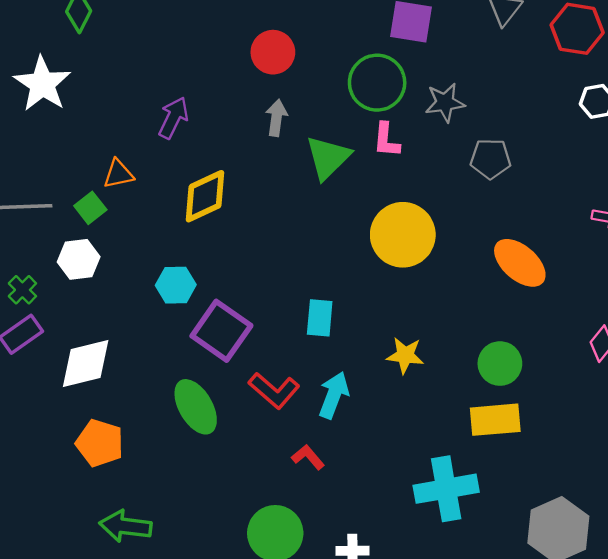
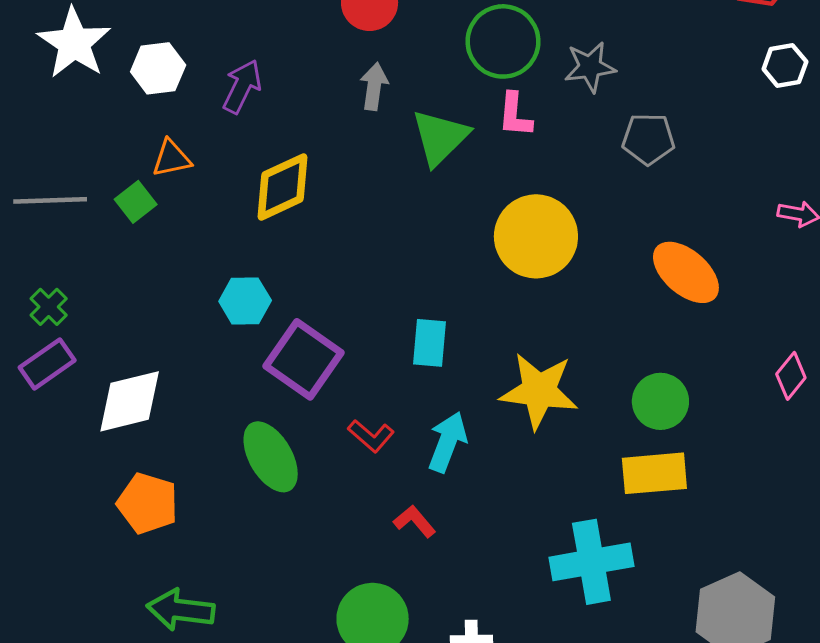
white hexagon: (79, 259) -> (158, 68), moved
yellow star: (405, 355) -> (539, 391), size x1.6
red L-shape: (274, 390) -> (371, 436), size x0.7

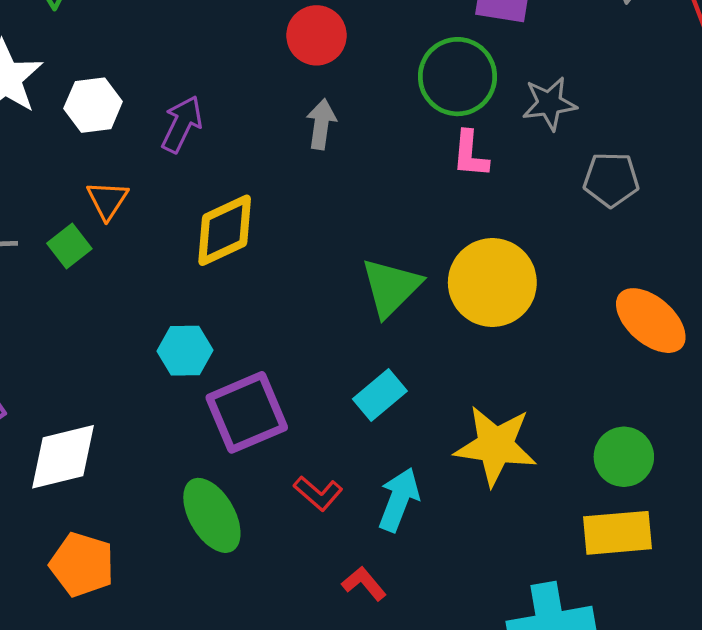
green triangle: (440, 137) -> (391, 287), moved
orange triangle: (172, 158) -> (107, 200), turned -45
cyan rectangle: (430, 343) -> (380, 395), turned 45
purple square: (304, 359) -> (247, 412), turned 32

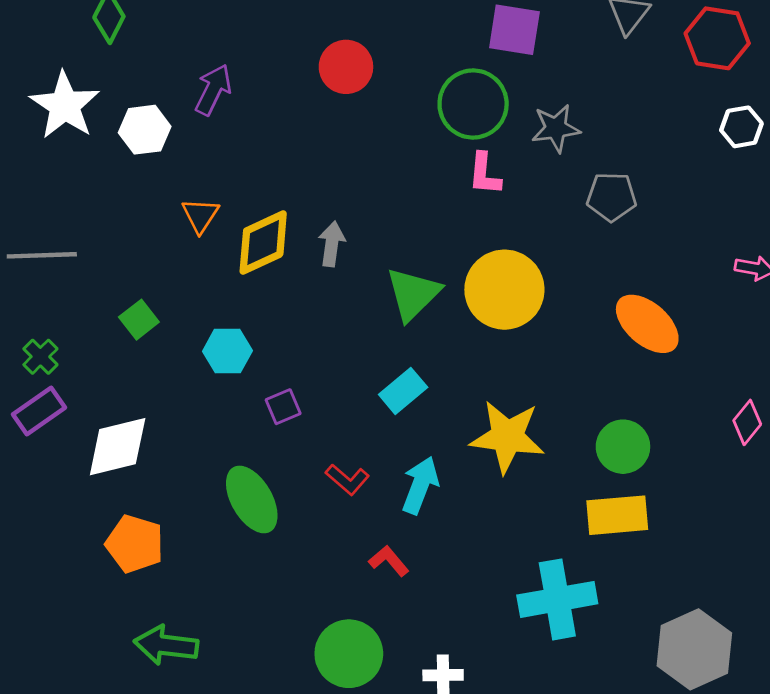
purple arrow: (182, 124) -> (213, 90), moved
gray arrow: (321, 124) -> (332, 244), moved
orange triangle: (107, 200) -> (200, 215), moved
green square: (69, 246) -> (139, 320), moved
purple square: (247, 412) -> (283, 407), size x0.5

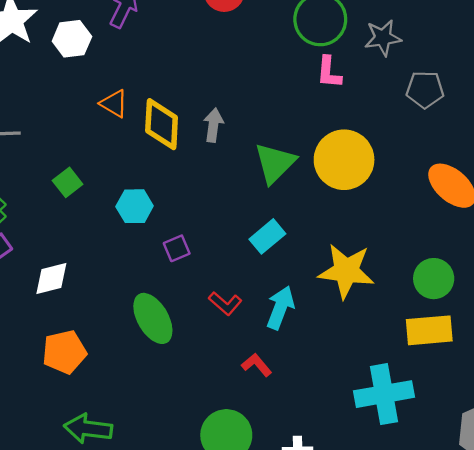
orange triangle: (200, 215) -> (114, 104), turned -32
yellow diamond: (263, 242) -> (162, 124), turned -62
white diamond: (118, 447) -> (51, 279), size x0.7
orange pentagon: (135, 544) -> (64, 352), turned -30

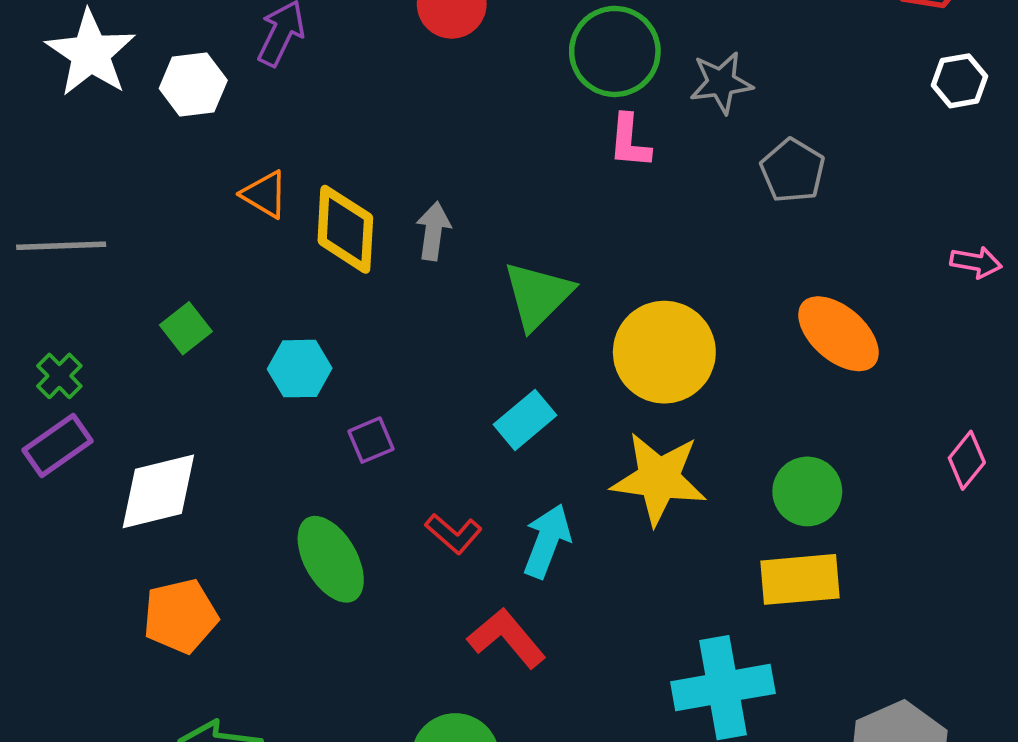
gray pentagon: (425, 90) -> (793, 171), turned 30
yellow circle: (344, 160) -> (664, 352), moved
white diamond: (51, 279) -> (158, 491), size x1.4
red L-shape: (257, 365) -> (507, 638), size x1.5

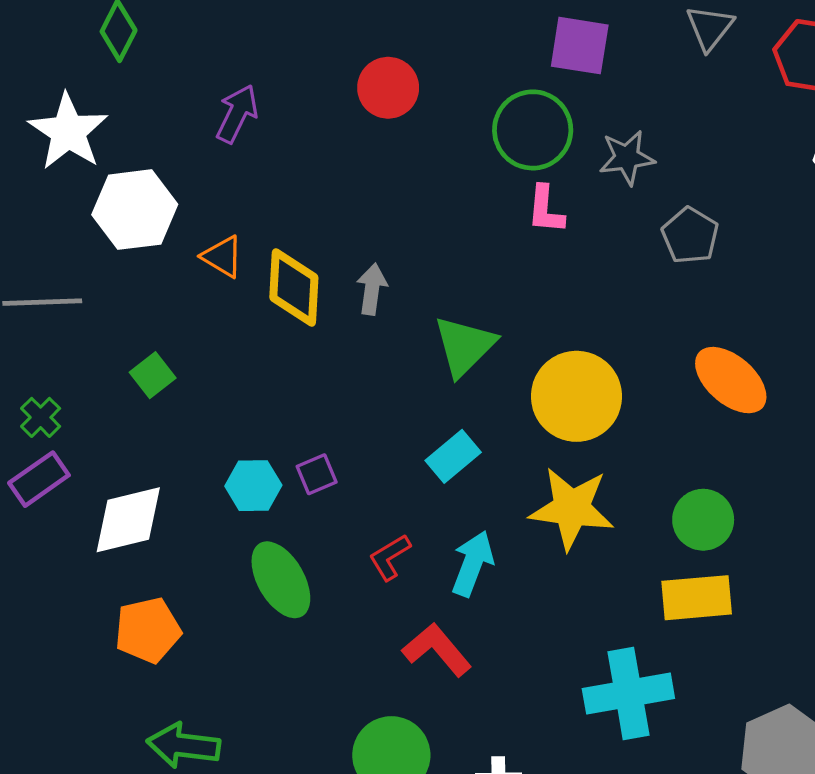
white hexagon: (193, 84) -> (135, 210), moved, size x1.4
cyan hexagon: (300, 369) -> (253, 486), moved
red L-shape: (454, 534) -> (390, 557), turned 108

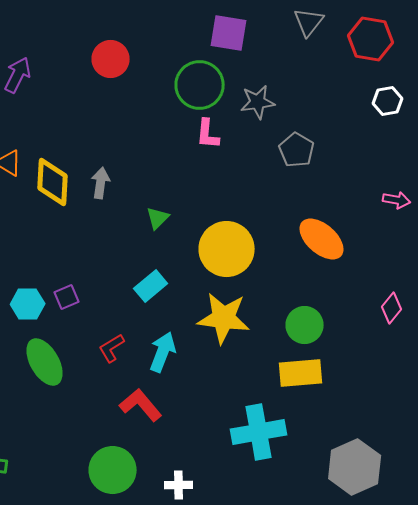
green triangle: (464, 346) -> (158, 218), size x0.6

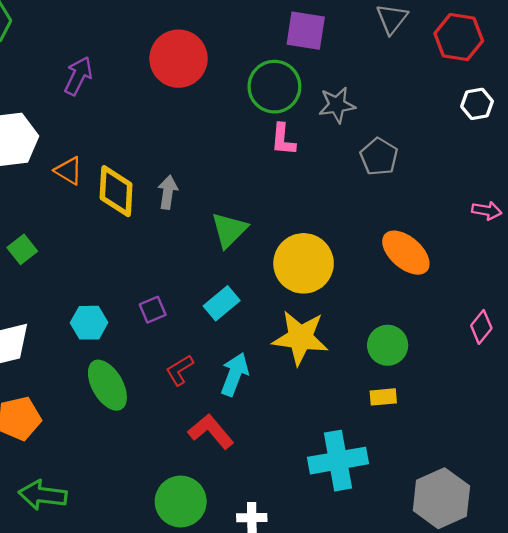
red circle: (111, 59) -> (179, 59), size x1.4
green triangle: (158, 218) -> (229, 230), size x1.5
purple square: (67, 297) -> (153, 310), moved
yellow rectangle: (301, 373) -> (383, 397), size x0.6

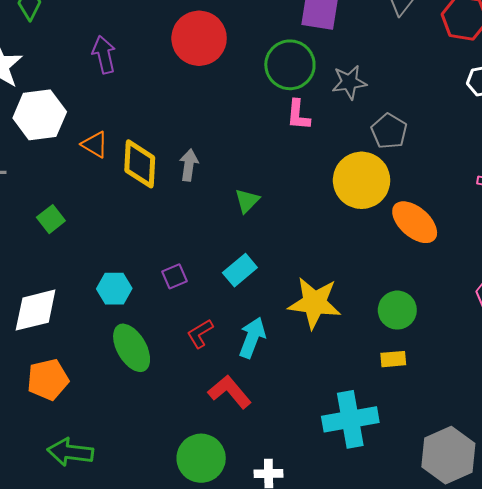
purple arrow: (78, 76) -> (104, 55), turned -39
green triangle: (229, 230) -> (247, 201), size x0.7
yellow circle: (304, 263) -> (362, 180), moved

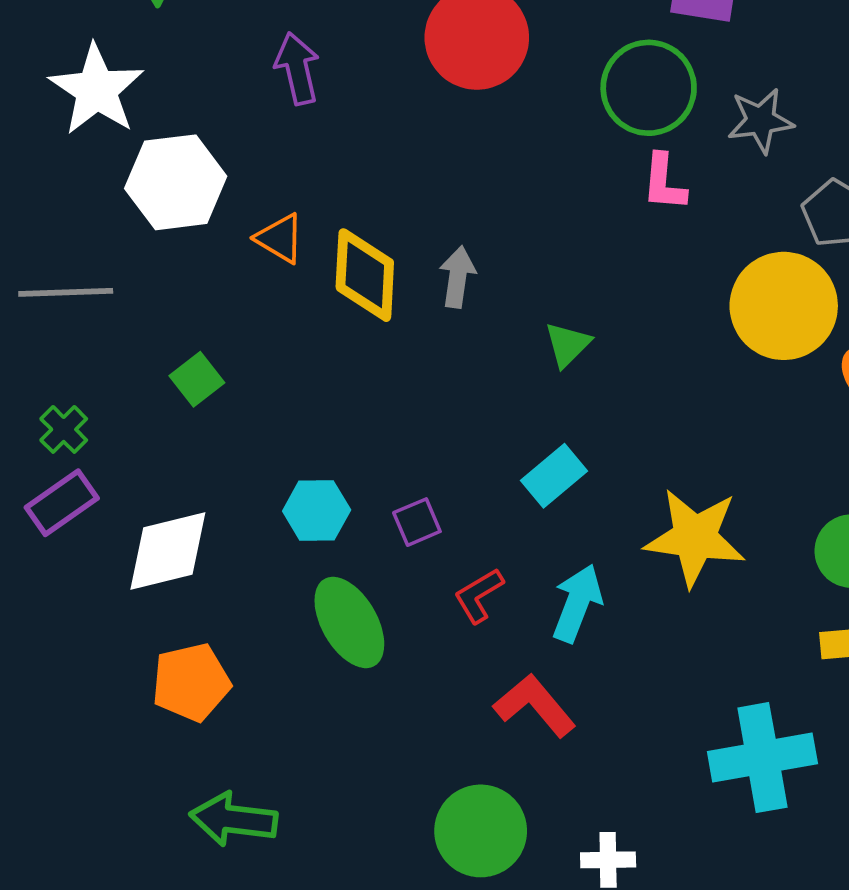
purple square: (175, 276) -> (417, 522), moved

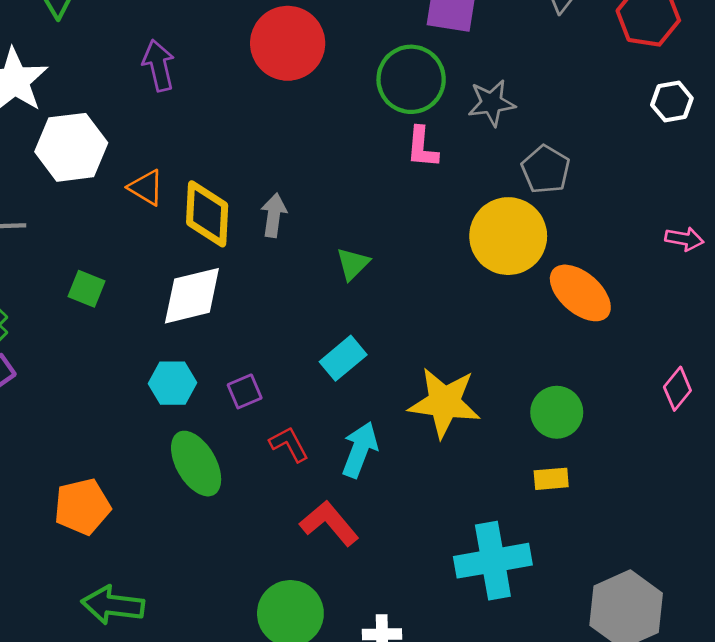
green square: (197, 379) -> (86, 289), turned -30
white diamond: (168, 551) -> (192, 296), moved
red L-shape: (479, 595) -> (289, 444), turned 93

